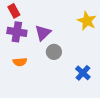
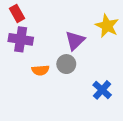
purple triangle: (43, 33) -> (75, 41), moved
orange semicircle: (20, 62) -> (40, 70), moved

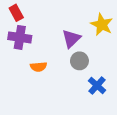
gray circle: (66, 64) -> (79, 61), moved

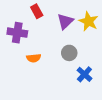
red rectangle: (16, 13) -> (37, 11), moved
purple triangle: (71, 39) -> (65, 21), moved

